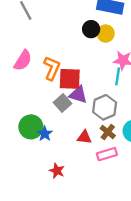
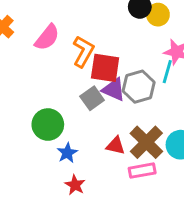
gray hexagon: (105, 107) -> (139, 87), moved
brown cross: (108, 132) -> (146, 142), size x1.6
blue star: (45, 134) -> (67, 153), moved

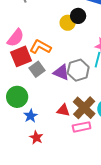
yellow circle: (158, 15) -> (68, 23), moved
orange L-shape: (83, 52) -> (40, 47), turned -90
red square: (105, 68) -> (21, 56), moved, turned -30
gray square: (92, 98) -> (37, 69), moved

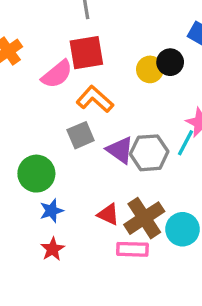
red square: (21, 56) -> (86, 53), moved

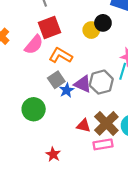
blue star: (52, 211) -> (67, 90), moved

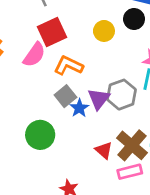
black circle: (103, 23) -> (134, 19), moved
purple triangle: (83, 84) -> (99, 99), turned 48
red triangle: (84, 126) -> (104, 150), turned 32

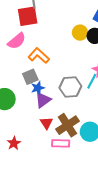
yellow circle: (104, 31) -> (80, 33), moved
red square: (52, 32) -> (28, 16), moved
purple triangle: (99, 99) -> (43, 100), moved

